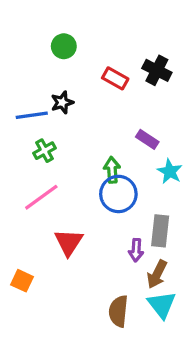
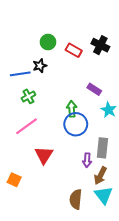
green circle: (64, 46) -> (48, 42), moved

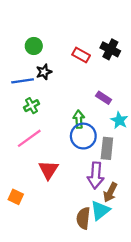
green circle: (48, 42) -> (34, 46), moved
gray rectangle: (102, 148) -> (107, 148), moved
purple arrow: (87, 160) -> (96, 175), size x1.6
cyan triangle: (103, 195) -> (100, 210), moved, turned 30

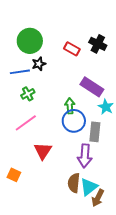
green circle: (34, 46) -> (30, 41), size x1.6
purple rectangle: (104, 98) -> (92, 87), size x1.6
brown arrow: (110, 192) -> (98, 198), moved
brown semicircle: (83, 218) -> (74, 183), moved

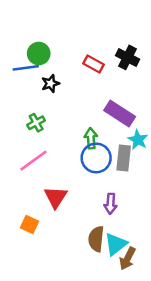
green circle: (30, 41) -> (39, 54), size x0.7
blue line: (20, 72) -> (26, 68), moved
gray rectangle: (95, 132) -> (124, 158), moved
purple arrow: (85, 156) -> (110, 204), size x0.7
orange square: (14, 175) -> (30, 225), moved

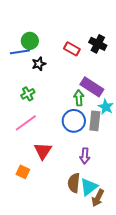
green arrow: (91, 138) -> (79, 98), moved

